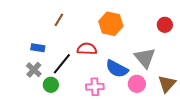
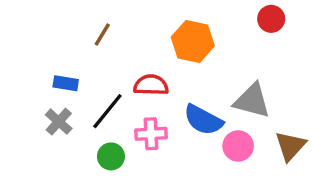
red circle: (165, 25) -> (271, 19), moved
gray triangle: (145, 58) -> (252, 101), turned -35
green circle: (51, 85) -> (111, 156), moved
pink cross: (95, 87) -> (151, 134), moved

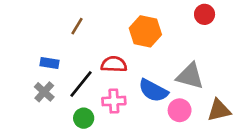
brown triangle: (290, 146) -> (219, 110), turned 35

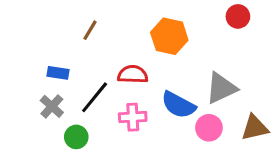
gray triangle: (190, 76) -> (221, 88), turned -40
green circle: (84, 118) -> (76, 137), moved

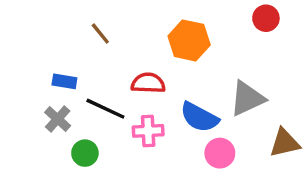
brown line: (90, 30) -> (100, 34), turned -70
black line: (95, 97) -> (105, 109), turned 76
pink circle: (209, 128) -> (220, 153), moved

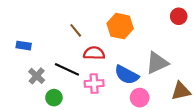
red circle: (266, 18) -> (179, 16), moved
brown line: (100, 34) -> (76, 30), moved
blue rectangle: (64, 81) -> (24, 46), moved

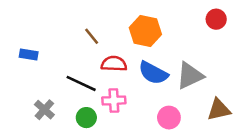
blue semicircle: (127, 75) -> (153, 73), moved
gray cross: (37, 76) -> (44, 110), moved
green circle: (54, 98) -> (86, 118), moved

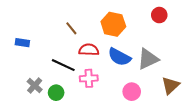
red circle: (216, 19) -> (159, 15), moved
brown triangle: (219, 110) -> (170, 85), turned -30
green circle: (86, 118) -> (56, 93), moved

